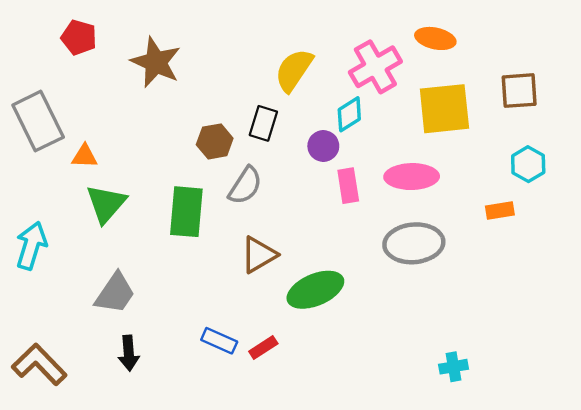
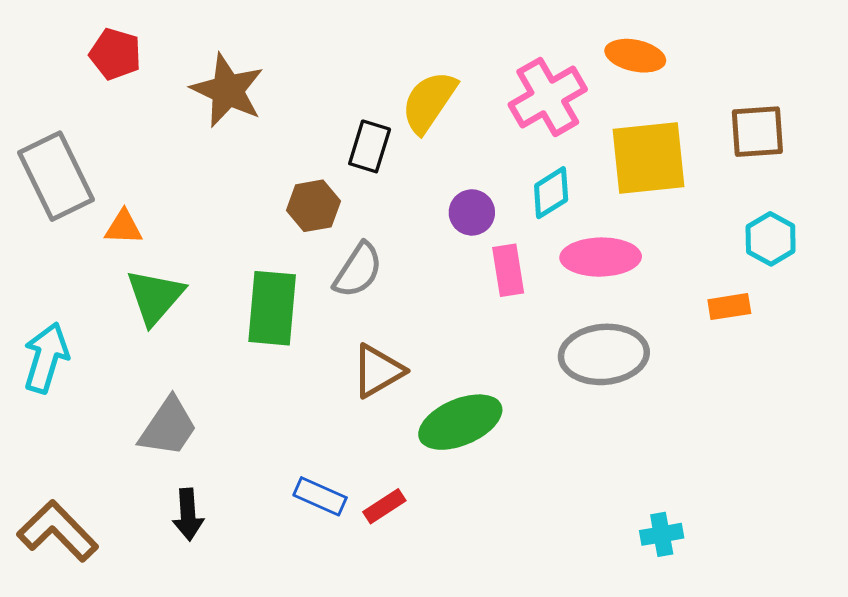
cyan diamond: (349, 114) -> (551, 193), moved
black rectangle: (263, 123) -> (370, 146), moved

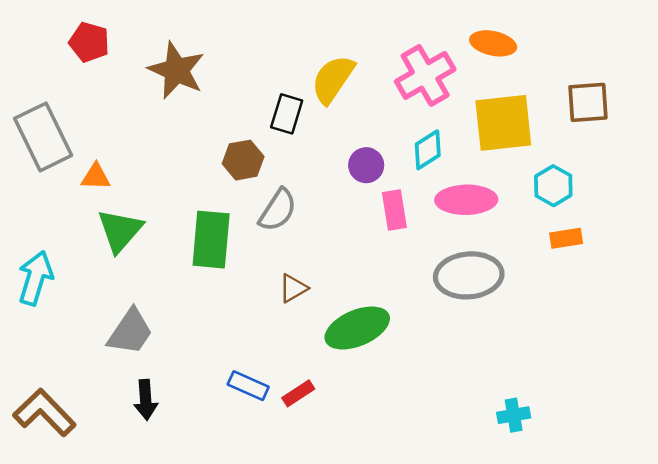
cyan hexagon: (771, 239) -> (553, 186), moved
brown triangle: (378, 371) -> (293, 288), size x0.7

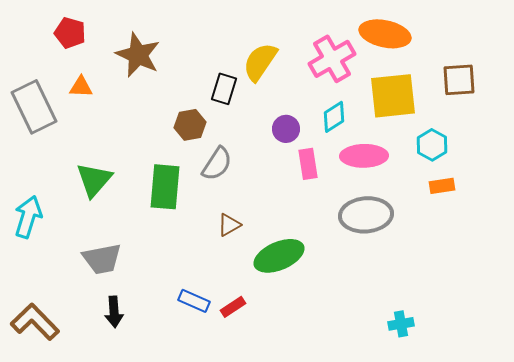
orange ellipse: (493, 43) -> (385, 34), size x1.4
orange triangle: (96, 177) -> (81, 87), moved
gray trapezoid: (130, 332) -> (102, 259), turned 45

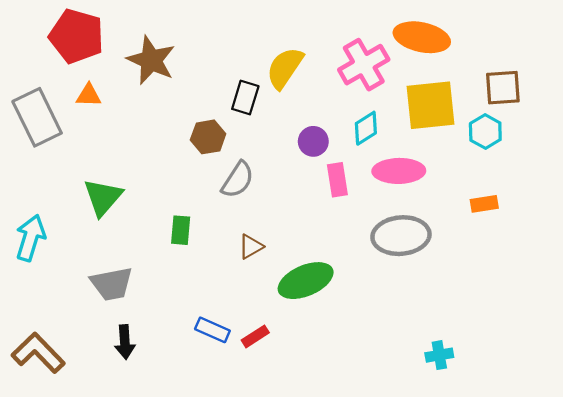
red pentagon: (70, 33) -> (77, 36), size x1.6
cyan hexagon: (432, 145) -> (485, 132), moved
green rectangle: (165, 187) -> (181, 230), moved, size x0.6

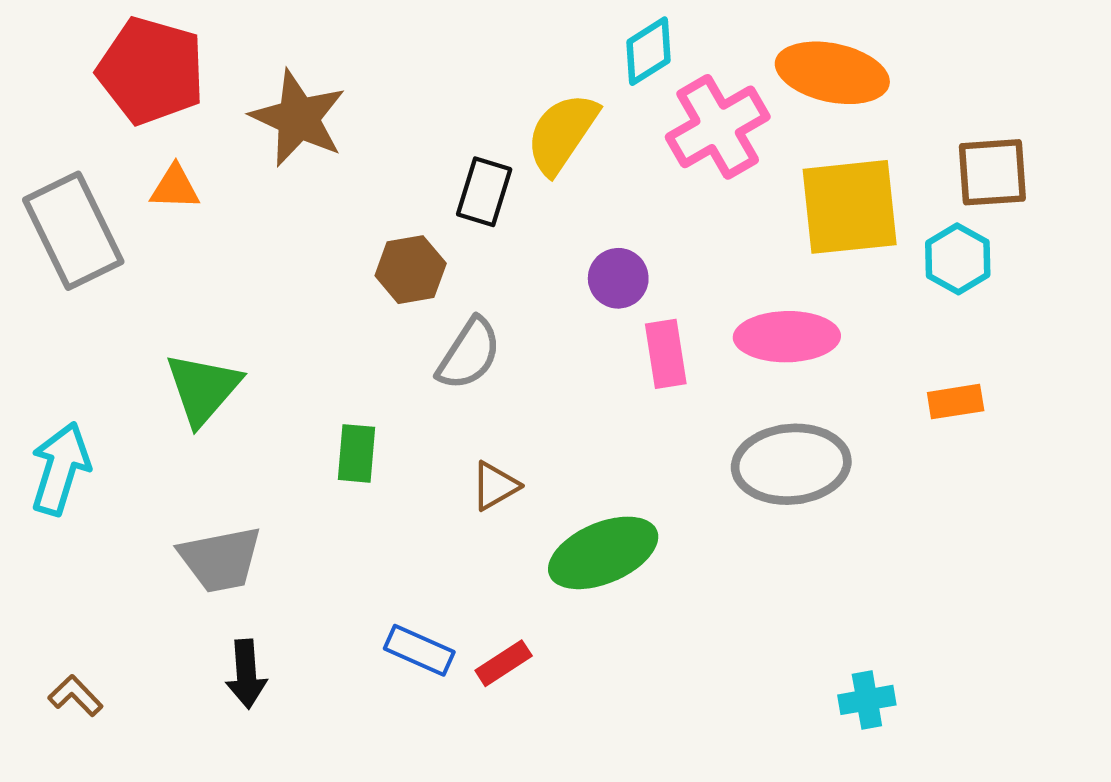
cyan diamond: (366, 128) -> (648, 51), moved
brown L-shape: (38, 353) -> (75, 696), size x0.5

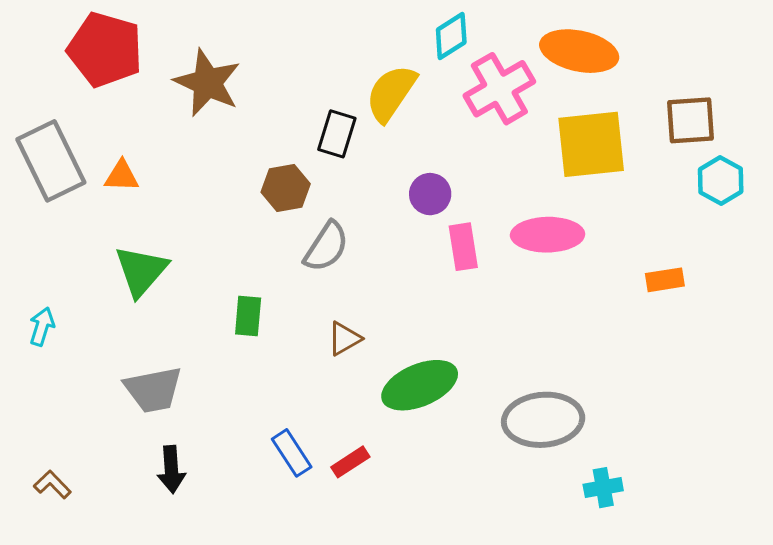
orange triangle: (175, 187) -> (122, 176), moved
cyan hexagon: (958, 259) -> (721, 180), moved
gray ellipse: (791, 464) -> (543, 420), moved
cyan arrow: (60, 469) -> (42, 326), size x0.6
blue rectangle: (419, 650) -> (292, 453), turned 33

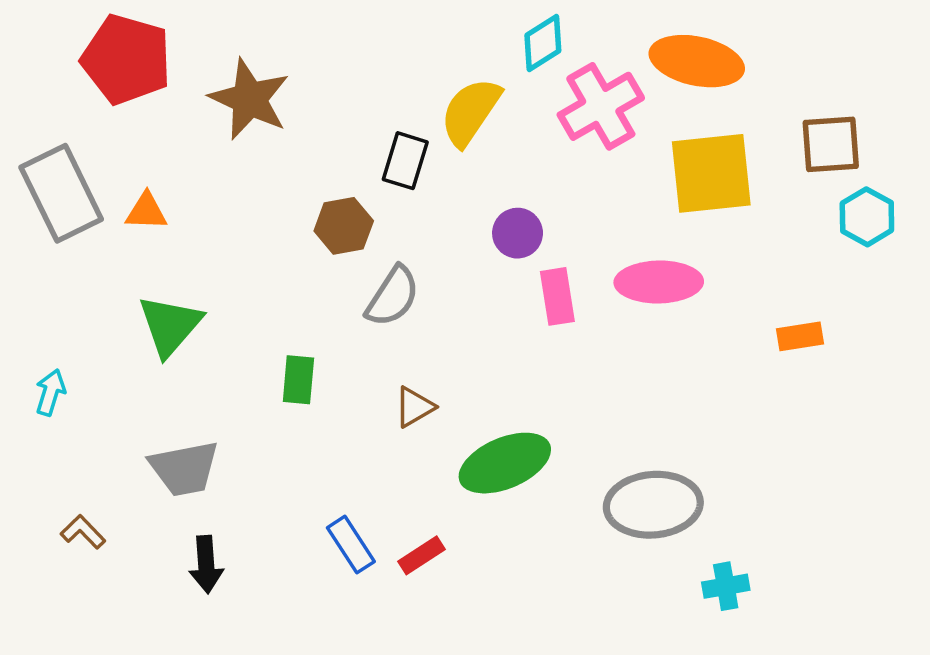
brown L-shape: (52, 485) -> (83, 532), moved

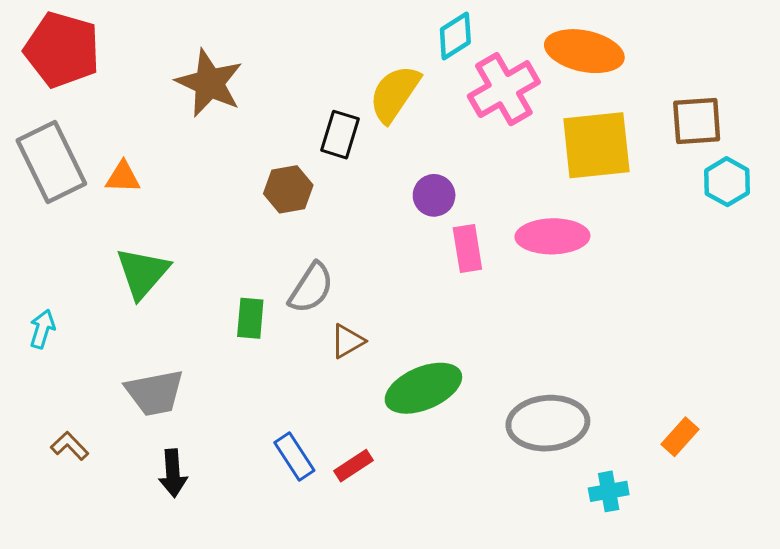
red pentagon: (126, 59) -> (62, 50), moved
gray semicircle: (393, 296) -> (311, 288), moved
orange rectangle: (800, 336) -> (680, 437), moved, turned -39

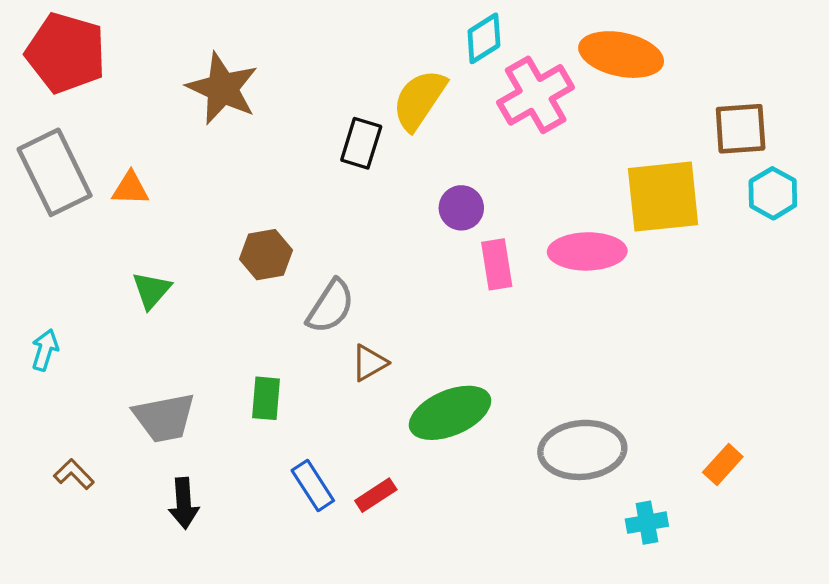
yellow square: (596, 145) -> (663, 197), moved
brown hexagon: (288, 189) -> (266, 255), moved
green triangle: (143, 273) -> (151, 290), size x0.7
green rectangle: (250, 318) -> (266, 398), moved

